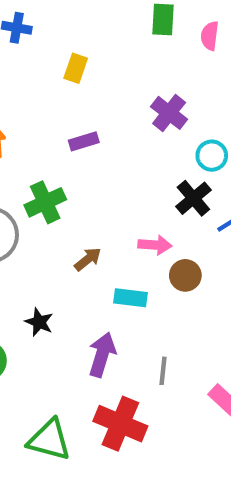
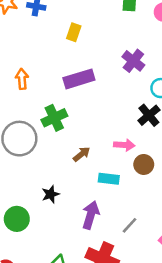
purple rectangle: (84, 141) -> (79, 79), size x1.6
black star: (39, 322) -> (50, 194), turned 30
gray line: (163, 371) -> (129, 225), turned 36

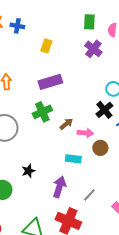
purple cross: (133, 61) -> (93, 49), moved
green cross: (54, 118) -> (42, 112), moved
brown arrow: (82, 154) -> (66, 124), moved

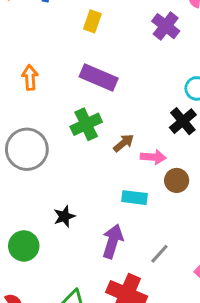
purple rectangle: (50, 82) -> (99, 78), turned 40

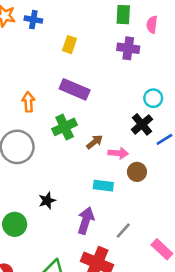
purple cross: (166, 26) -> (128, 48), turned -30
orange arrow: (30, 78) -> (28, 102), moved

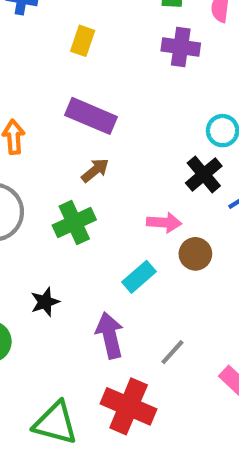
green cross: (65, 127) -> (74, 223), moved
brown arrow: (95, 142) -> (95, 170), moved
cyan rectangle: (103, 186) -> (139, 277), turned -48
purple arrow: (86, 221) -> (110, 335), turned -30

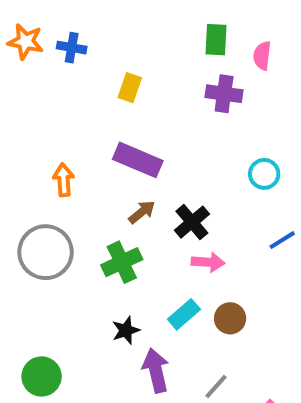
black cross: (204, 174) -> (192, 222), moved
brown circle: (195, 254) -> (230, 318), moved
black star: (45, 302) -> (126, 330), moved

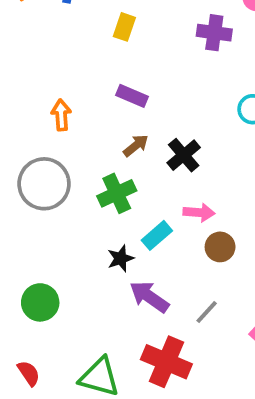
purple rectangle: (138, 160) -> (132, 96), size x0.7
pink arrow: (208, 262) -> (199, 213), moved
cyan rectangle: (184, 314) -> (157, 235), moved
purple arrow: (156, 370) -> (149, 297), turned -42

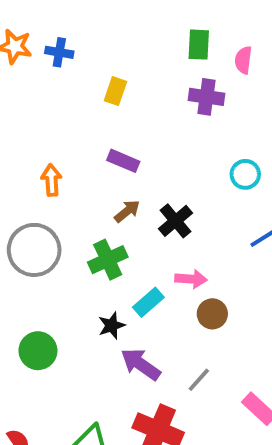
green circle: (40, 302) -> (38, 351), moved

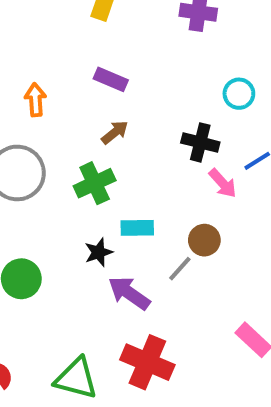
black cross: (176, 221) -> (200, 142), moved, turned -36
pink arrow: (191, 279) -> (223, 183), moved, turned 44
cyan rectangle: (148, 302) -> (137, 228), turned 40
gray line: (199, 380) -> (180, 269), moved

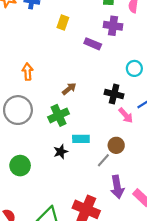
purple rectangle: (111, 79) -> (93, 44), moved
purple arrow: (129, 293) -> (117, 187), moved, turned -135

